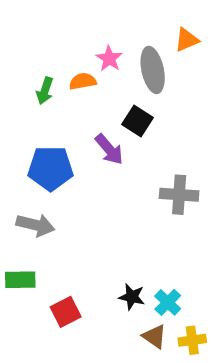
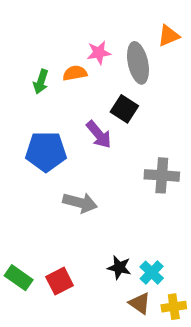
pink star: (109, 59) -> (99, 53), turned 30
gray arrow: (35, 225) -> (80, 203), moved
green rectangle: (20, 280) -> (19, 278), moved, turned 36

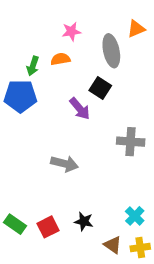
pink star: (99, 53) -> (71, 32), moved
blue pentagon: (46, 152) -> (20, 96), moved
black star: (119, 267) -> (84, 221), moved
cyan cross: (152, 273) -> (135, 216), moved

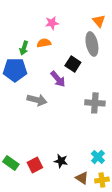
orange triangle: (136, 29) -> (99, 21), turned -48
gray ellipse: (111, 51) -> (92, 44), moved
gray arrow: (65, 164) -> (37, 100), moved

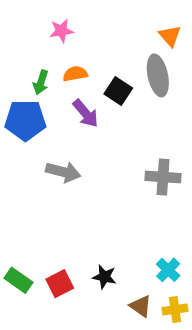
pink star: (52, 23) -> (61, 31), moved
black square: (73, 64) -> (118, 91), moved
purple arrow: (58, 79) -> (86, 113), moved

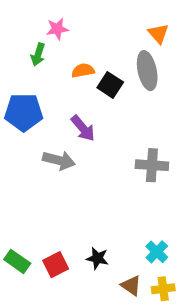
orange semicircle: (75, 74) -> (83, 71), moved
green arrow: (41, 82) -> (38, 54), moved
purple arrow: (86, 113) -> (83, 128), moved

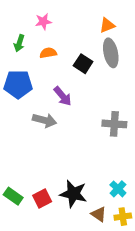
orange triangle: (158, 34) -> (107, 25), moved, turned 49
green arrow: (38, 54) -> (19, 43), moved
orange semicircle: (83, 71) -> (48, 53), moved
black star: (97, 258) -> (73, 194), size x1.6

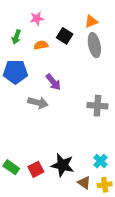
black square: (83, 64) -> (65, 36), moved

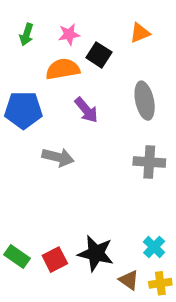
pink star: (37, 18) -> (69, 34), moved
green arrow: (16, 37) -> (26, 34), moved
orange semicircle: (41, 45) -> (63, 69), size x1.5
gray ellipse: (94, 45) -> (145, 101), moved
purple arrow: (53, 82) -> (86, 110), moved

